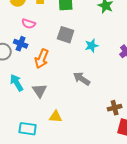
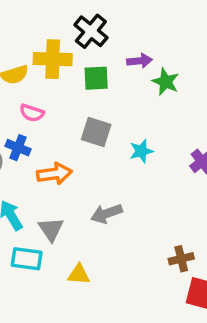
orange arrow: (42, 59) -> (54, 174), turned -120
gray arrow: (82, 79) -> (107, 214), moved, turned -54
cyan rectangle: (28, 129) -> (27, 259), moved

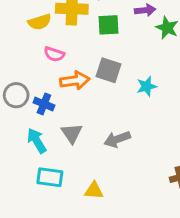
blue cross: (18, 148) -> (44, 104), moved
orange arrow: (54, 174) -> (75, 81), moved
gray triangle: (51, 229) -> (72, 133), moved

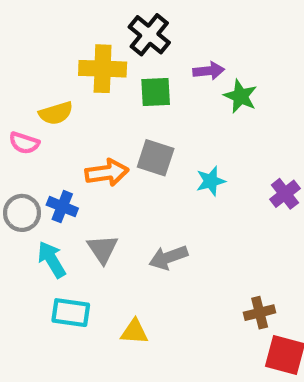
yellow semicircle: (40, 22) -> (56, 113), moved
pink semicircle: (54, 54) -> (24, 143), moved
gray circle: (16, 95) -> (22, 213), moved

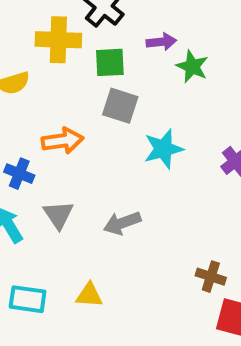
gray square: (156, 158) -> (120, 106), moved
cyan star: (211, 181) -> (163, 149), size x1.4
cyan rectangle: (71, 313) -> (28, 299), moved
brown cross: (260, 313) -> (211, 277), turned 32

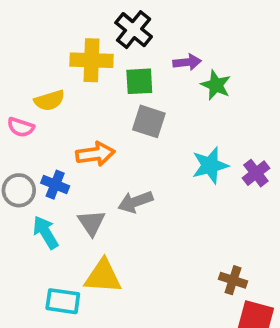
cyan star: (163, 149) -> (210, 165), moved
gray arrow: (122, 223) -> (135, 202), moved
yellow triangle: (89, 295) -> (103, 276), moved, size x1.5

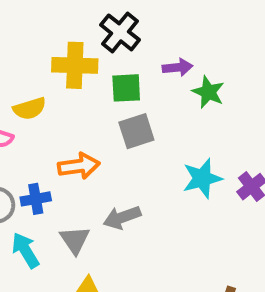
gray square: (149, 121) -> (136, 131), turned -36
blue cross: (55, 185) -> (36, 199), turned -32

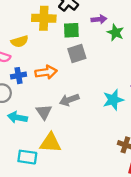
cyan star: (202, 178) -> (113, 100), moved
blue cross: (36, 199) -> (18, 76), moved
cyan arrow: (25, 250) -> (17, 117), turned -48

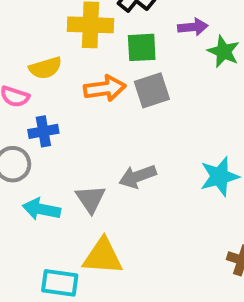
orange arrow: (46, 72) -> (105, 88), moved

